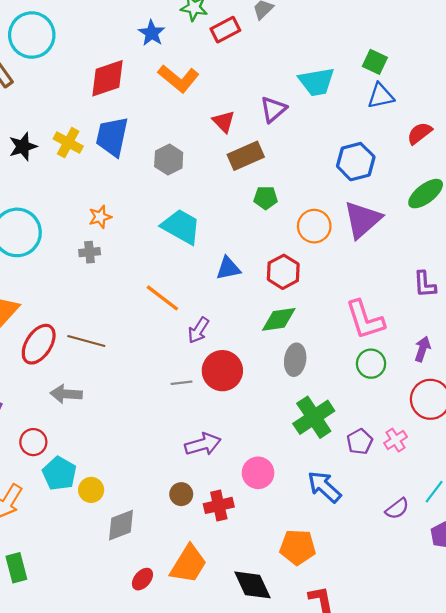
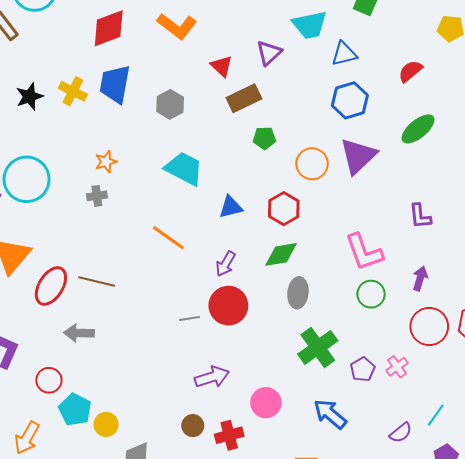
blue triangle: (381, 96) -> (344, 54), moved
purple arrow: (198, 330) -> (226, 264), moved

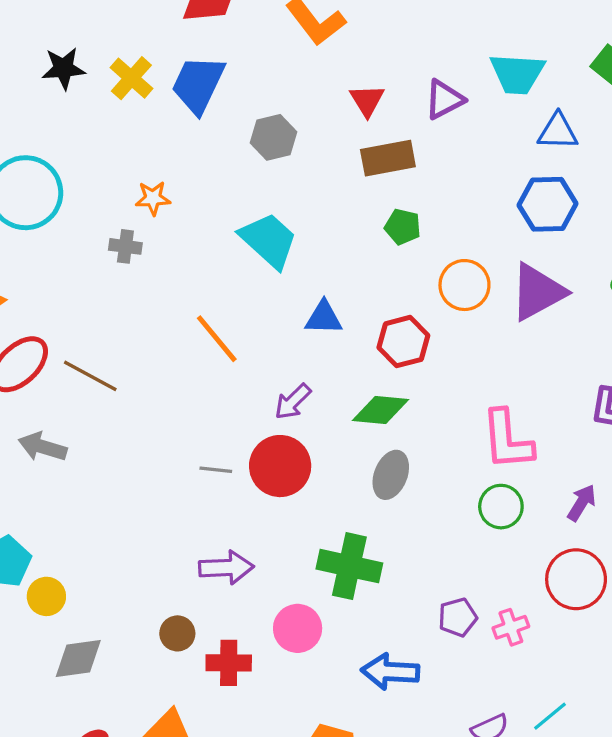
green cross: (318, 347) -> (349, 566), moved, turned 33
blue arrow: (330, 414) -> (390, 672), turned -52

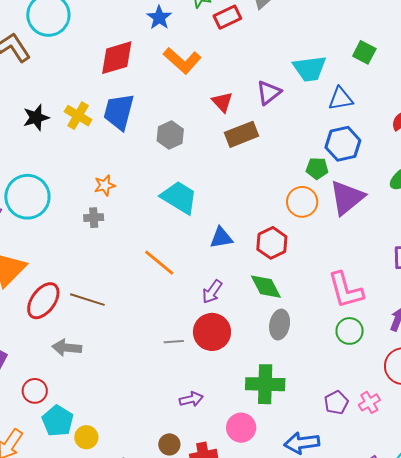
green pentagon: (403, 227) -> (317, 168), moved
green diamond: (381, 410) -> (266, 287), turned 68
purple arrow: (226, 568) -> (191, 399), size x0.7

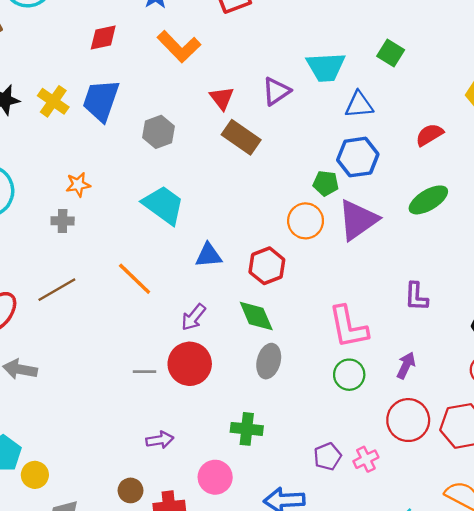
red diamond: (117, 58) -> (103, 38), size x0.7
brown rectangle: (242, 134) -> (241, 137), turned 52
brown line: (87, 300) -> (57, 290), moved, turned -52
green cross: (265, 384) -> (247, 429), size x0.7

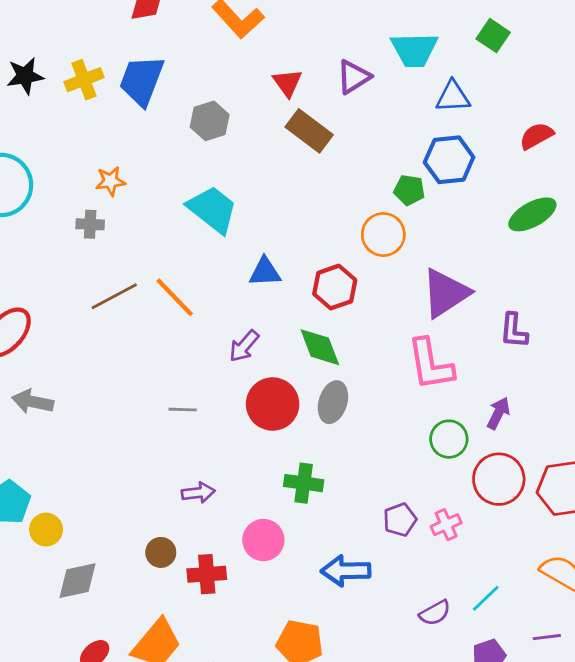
yellow cross: (53, 101) -> (84, 80), turned 32
purple triangle: (358, 220) -> (446, 293), moved
brown line: (57, 290) -> (114, 296), moved
red circle: (190, 364) -> (273, 404), moved
green circle: (349, 375) -> (449, 439), moved

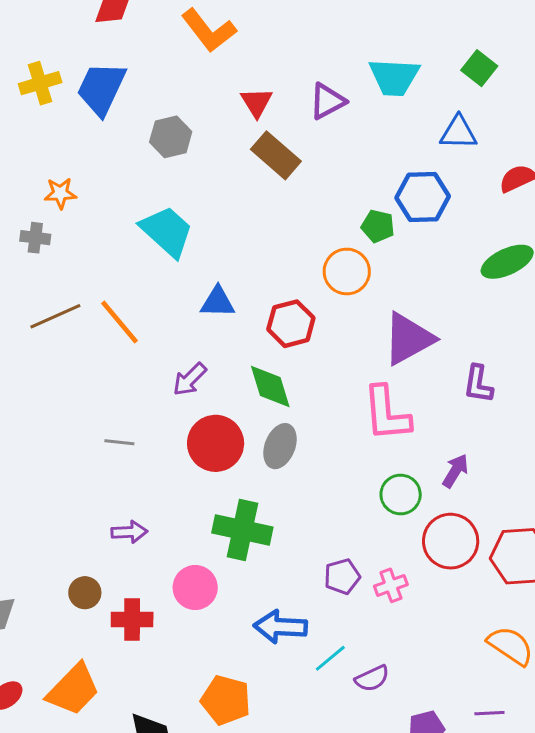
blue triangle: (453, 97) -> (458, 132), moved
green cross: (304, 483) -> (242, 530), size x1.4
cyan line: (486, 598) -> (330, 658), moved

